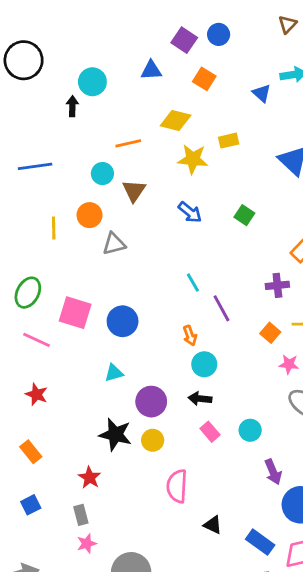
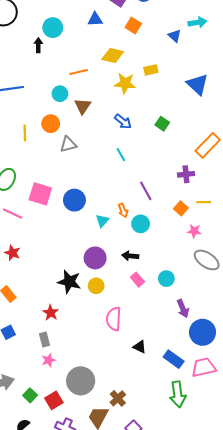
cyan line: (193, 283) -> (121, 155), moved
cyan circle: (204, 364) -> (141, 224), moved
cyan triangle: (114, 373) -> (102, 221), moved, turned -32

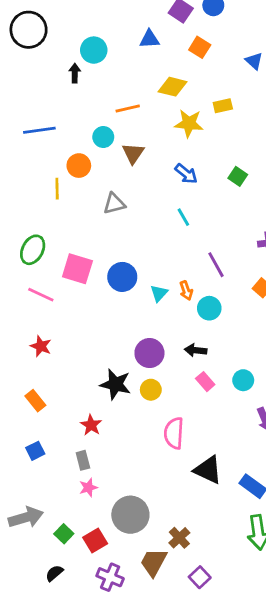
orange circle: (51, 124) -> (79, 166), moved
cyan triangle: (102, 221) -> (159, 293), moved
black triangle: (140, 347) -> (208, 470), size x1.6

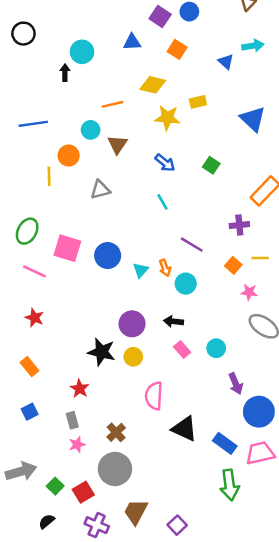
black circle: (29, 30) -> (23, 34), size x0.7
purple line: (216, 265) -> (192, 245), turned -30
brown cross: (179, 538) -> (116, 432), moved

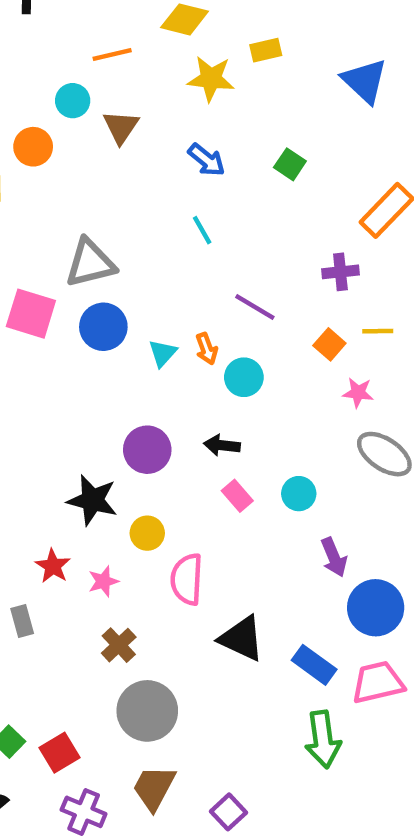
gray triangle: (100, 190) -> (90, 263), moved, size x1.4
yellow circle: (133, 357) -> (147, 533), moved
gray rectangle: (72, 420) -> (22, 621), moved
pink star: (77, 445) -> (103, 581), moved
gray circle: (115, 469) -> (147, 711), moved

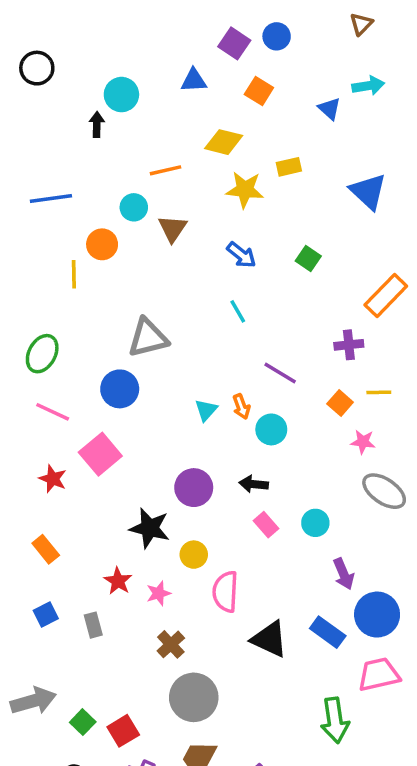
pink square: (31, 314) -> (100, 454), moved, turned 33
blue circle: (103, 327) -> (120, 389), moved
blue rectangle: (314, 665) -> (328, 632), moved

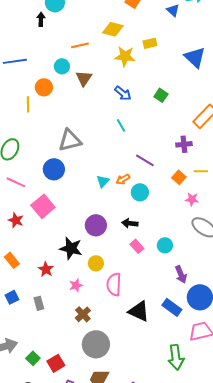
orange arrow: (241, 407) -> (123, 179), turned 80
red star: (118, 581) -> (46, 269), moved

